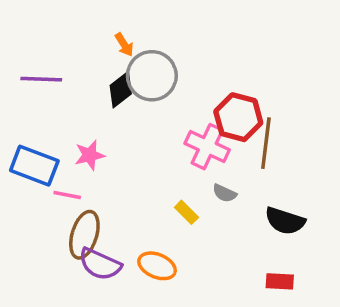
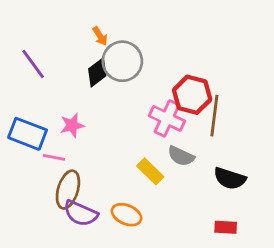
purple line: (41, 79) -> (33, 64), turned 52
gray semicircle: (224, 193) -> (181, 156), size x1.4
yellow rectangle: (186, 212) -> (150, 171), size x1.4

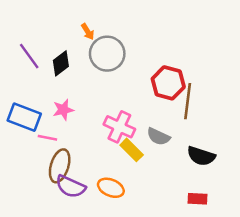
black diamond: (97, 72) -> (61, 63), moved
pink cross: (167, 118) -> (119, 127), moved

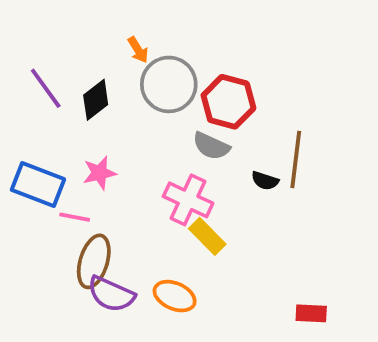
red hexagon: (168, 83) -> (228, 102), moved
gray semicircle: (158, 137) -> (211, 146), moved
black semicircle: (201, 156) -> (265, 181), moved, size x0.6

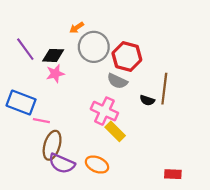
orange arrow: (138, 50) -> (77, 28), turned 88
black diamond: (96, 100) -> (53, 55), turned 40
pink star: (100, 173) -> (55, 74), moved

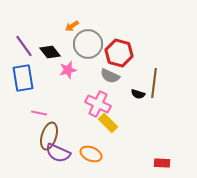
black diamond: (53, 55) -> (50, 52), turned 50
pink star: (55, 74) -> (68, 70), moved
blue rectangle: (21, 102) -> (23, 78), moved, turned 60

